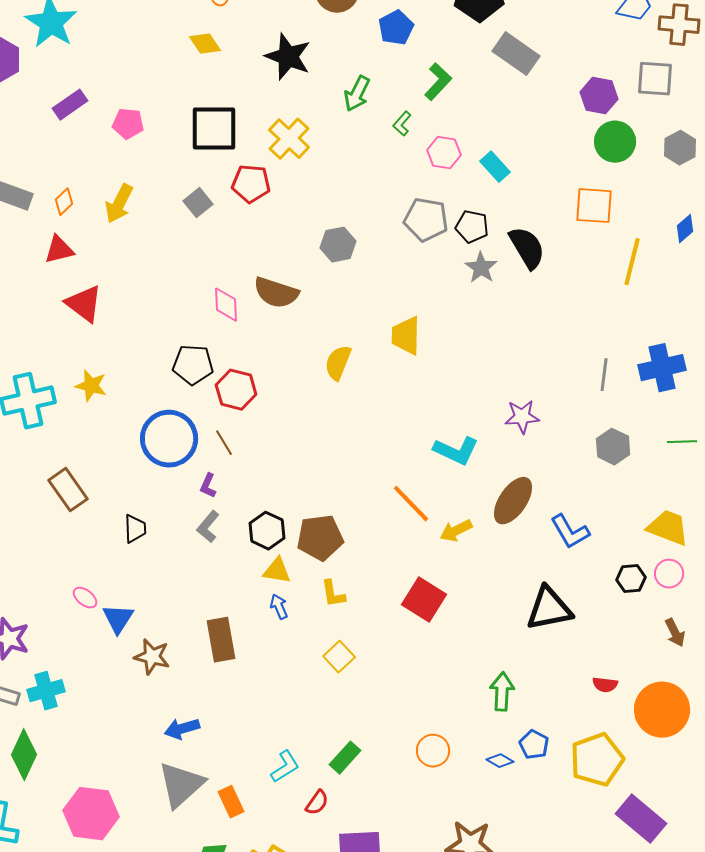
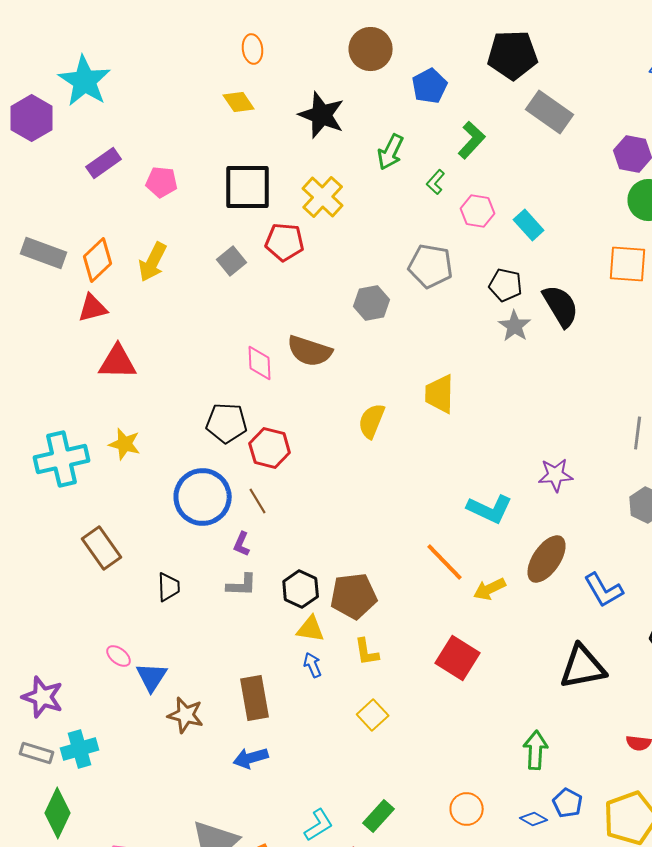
orange diamond: (64, 202) -> (98, 260), size x1.6
gray pentagon: (426, 220) -> (431, 266), moved
red triangle: (84, 304) -> (118, 362), turned -36
gray L-shape: (208, 527) -> (242, 585), turned -128
blue arrow: (182, 729) -> (251, 758), moved

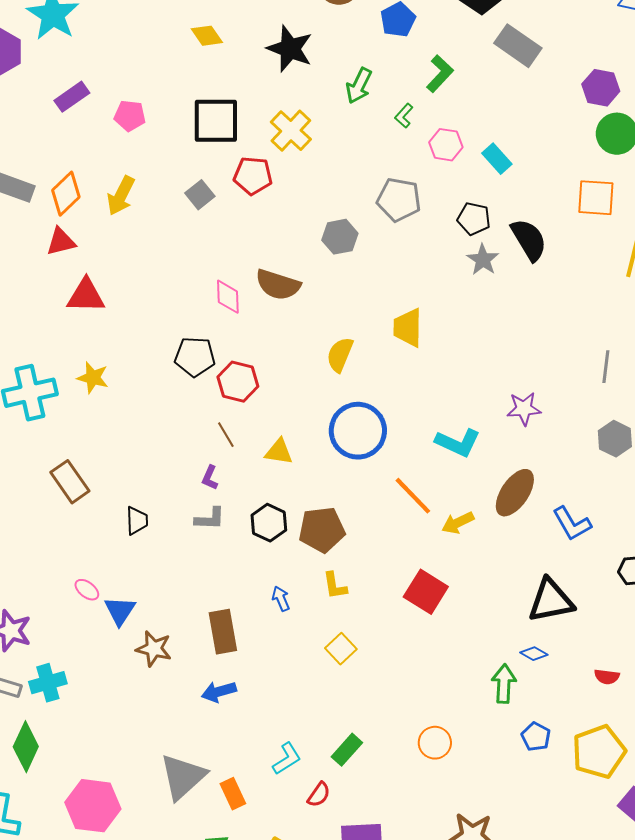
blue circle: (203, 497) -> (358, 431), moved
yellow triangle: (311, 629) -> (279, 452), moved
blue diamond: (534, 819) -> (534, 654), moved

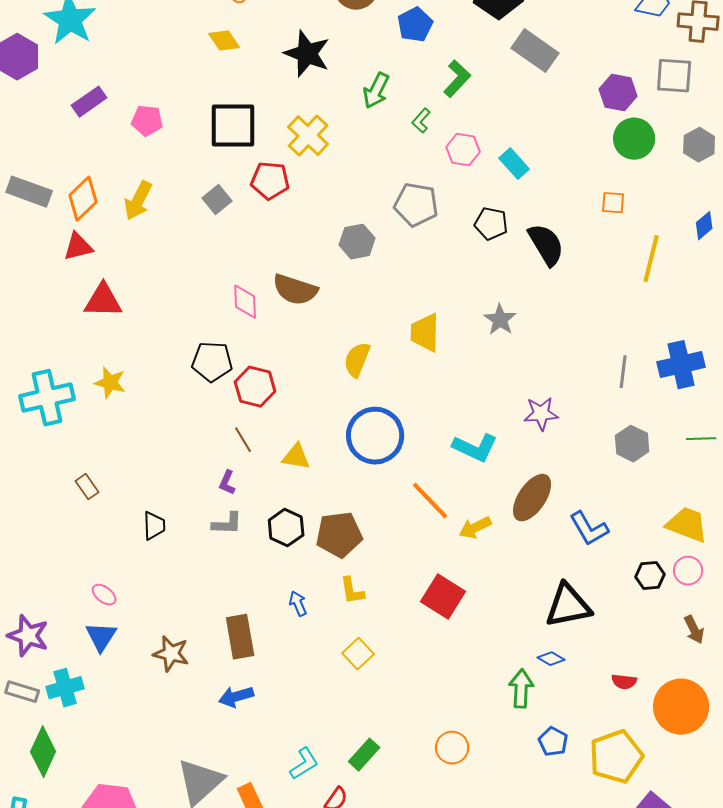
orange square: (596, 198) -> (613, 203), size x0.6
gray star: (483, 260) -> (500, 320), moved
brown rectangle: (70, 482) -> (87, 487), size x0.6
blue triangle: (120, 611) -> (101, 637), moved

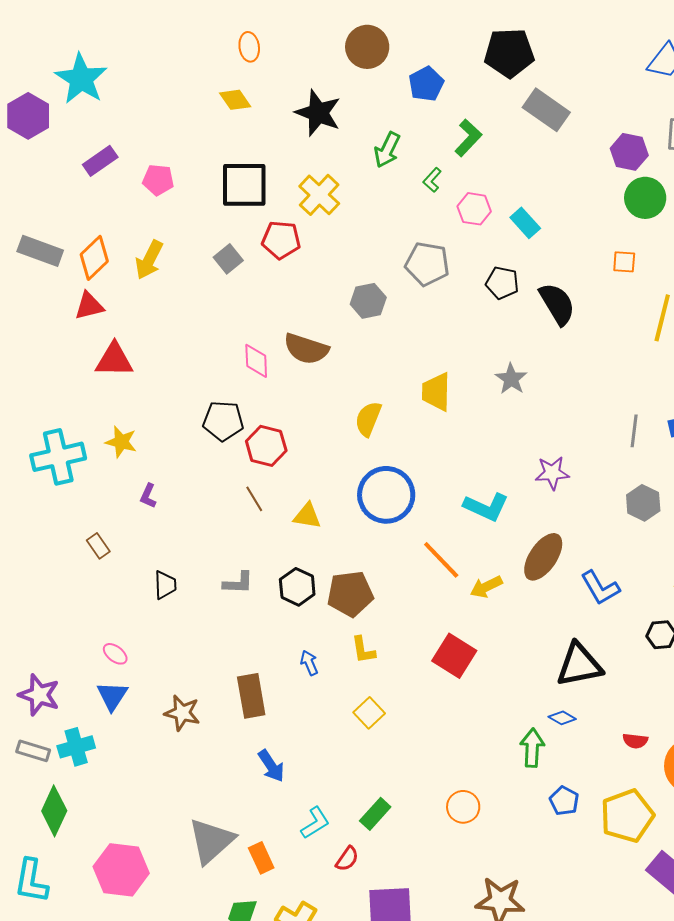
purple L-shape: (227, 483) -> (148, 496), moved
blue arrow: (236, 697) -> (271, 766), moved, turned -108

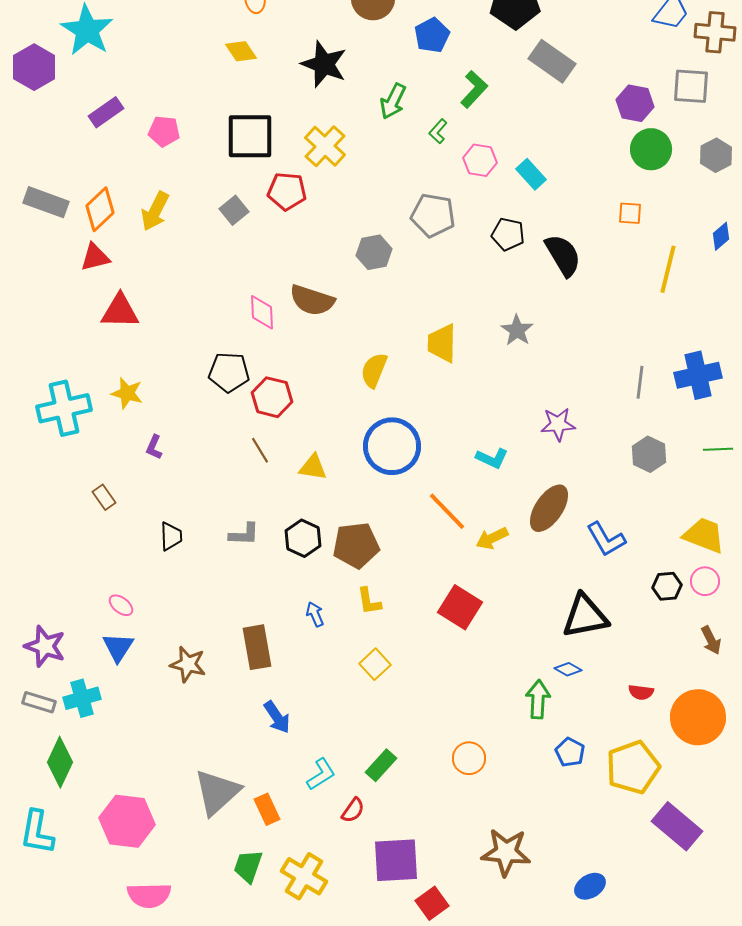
cyan L-shape: (486, 507) -> (492, 458), size x0.7

